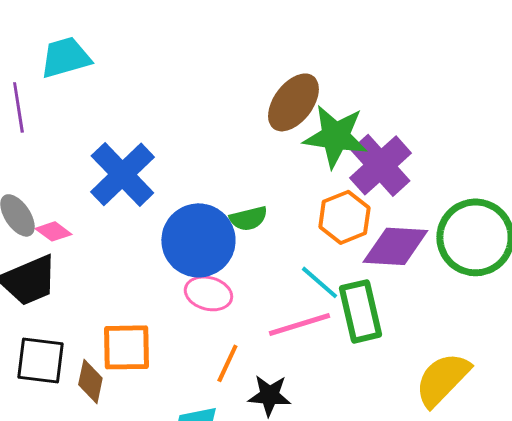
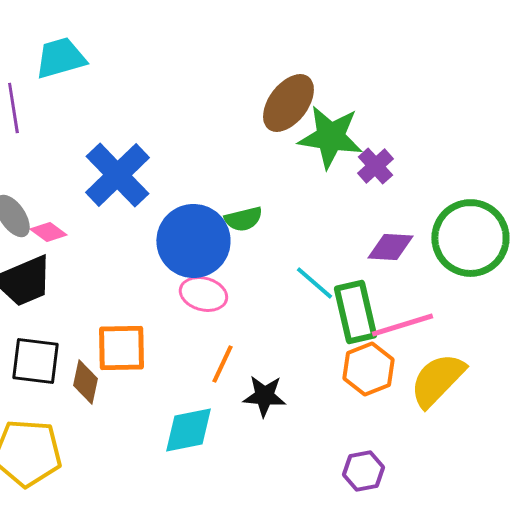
purple cross: (380, 165) -> (375, 166), size x0.6
orange hexagon: (344, 217) -> (368, 369), moved
purple diamond: (395, 246) -> (390, 247), size x0.7
pink line: (299, 324) -> (402, 325), moved

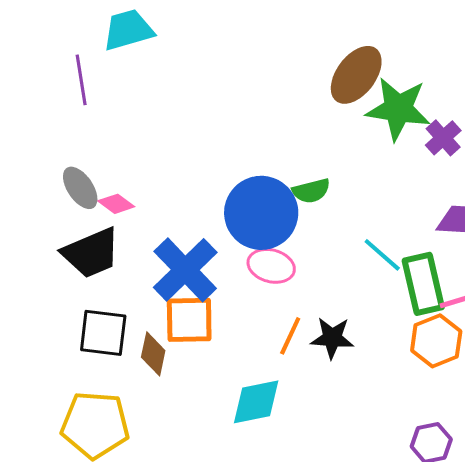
blue cross: (117, 175) -> (185, 270), moved
black star: (264, 396) -> (332, 338), moved

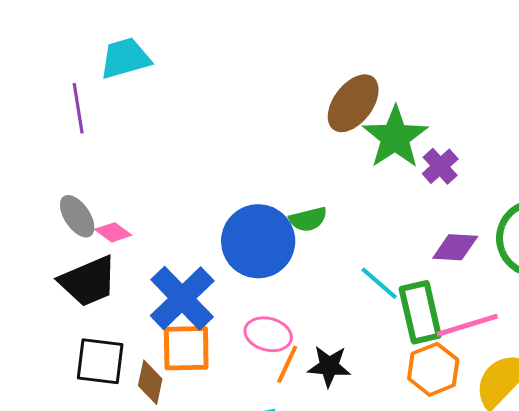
green star: (398, 109) -> (395, 137), turned 30
pink ellipse: (271, 266) -> (268, 334), moved

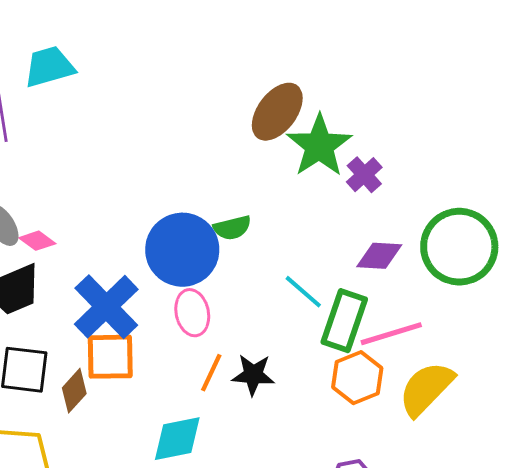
green rectangle: (420, 312) -> (344, 321), turned 32
pink ellipse: (268, 334) -> (192, 313), moved, turned 63
brown diamond: (150, 382) -> (74, 391), turned 30

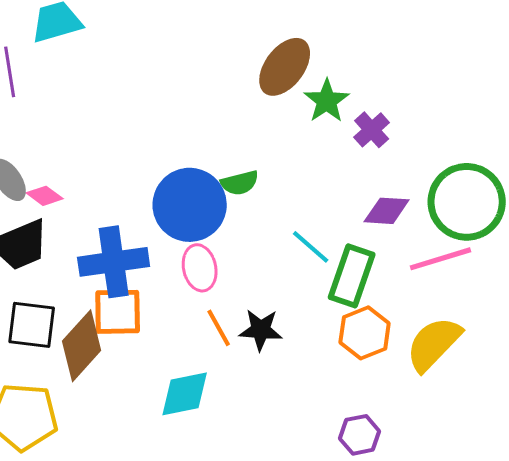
green star: (319, 146) -> (327, 101), size x0.7
blue cross: (106, 307) -> (114, 262), turned 36
pink line: (391, 334) -> (441, 259), moved
orange line: (211, 373) -> (219, 328), turned -54
brown diamond: (74, 391) -> (82, 346), size x1.6

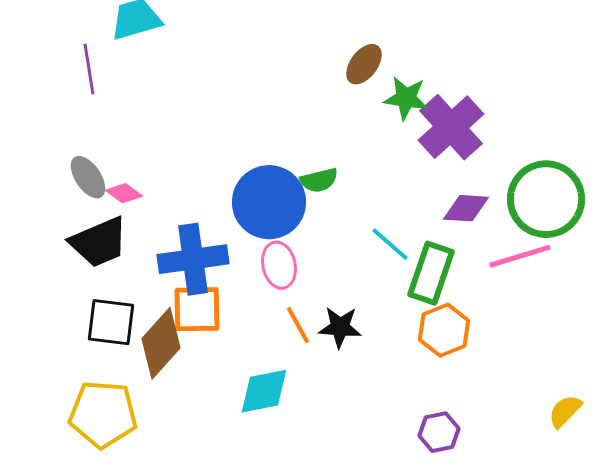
brown ellipse: (285, 67) -> (364, 64), size x0.7
green star: (327, 101) -> (406, 98), turned -30
purple cross: (372, 130) -> (451, 127), size x1.8
yellow semicircle: (434, 344) -> (565, 411), moved, size x0.6

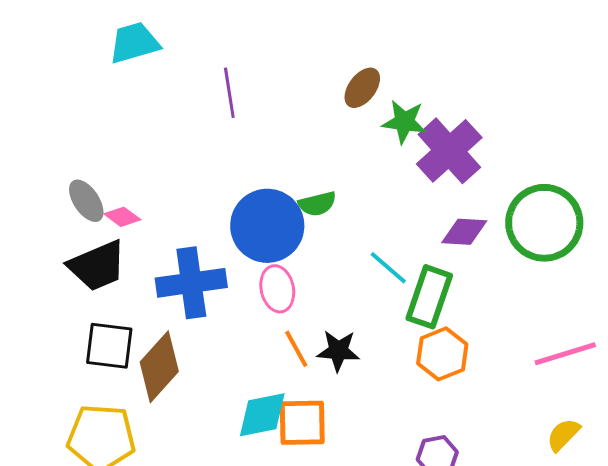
purple line: (89, 69) -> (229, 93), moved
pink line: (520, 256) -> (565, 354), moved
orange square: (197, 309) -> (302, 423), moved

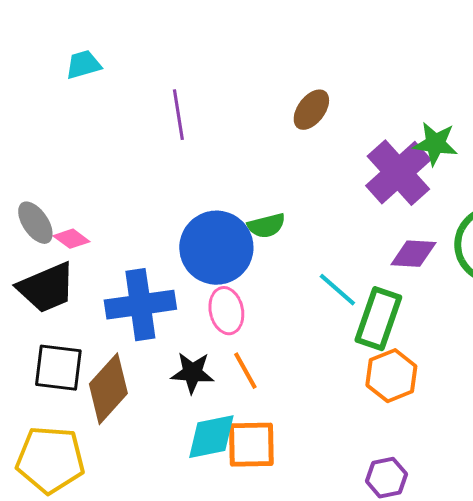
cyan trapezoid: (134, 43) -> (83, 65), size x0.7
green star: (404, 122) -> (435, 144), moved
black star: (338, 351) -> (192, 373), moved

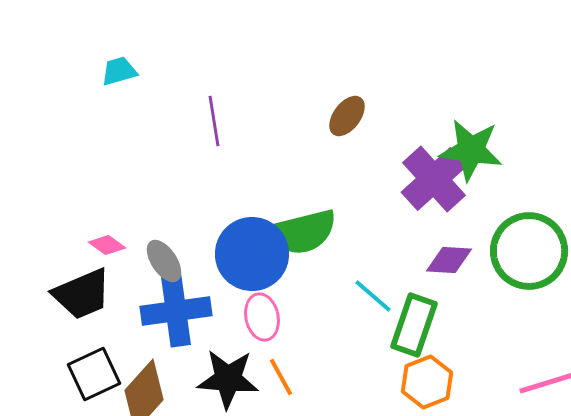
green star: (435, 144) -> (471, 150), size x1.4
gray ellipse: (35, 223) -> (164, 261), moved
green semicircle: (266, 226) -> (302, 232), size x1.8
black square: (58, 368) -> (94, 374), turned -32
black star: (192, 373) -> (228, 379), size x1.4

